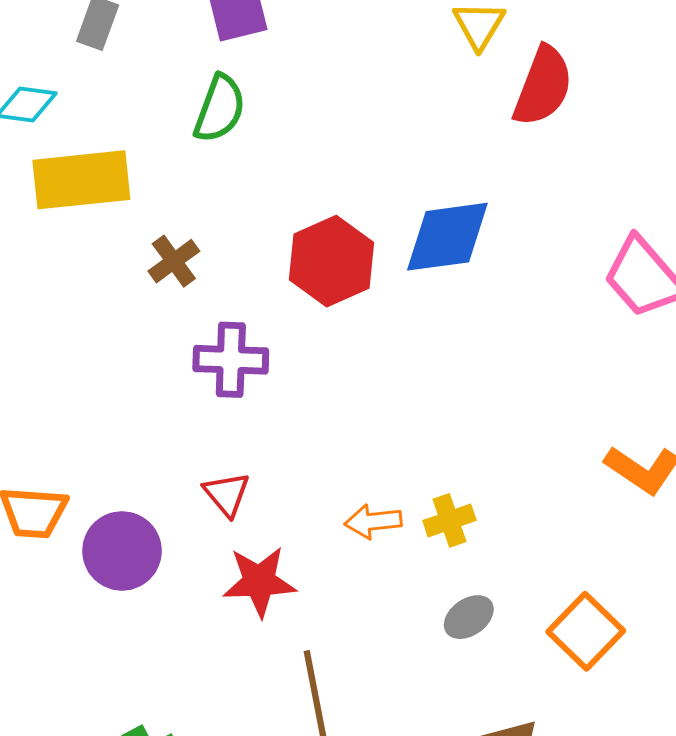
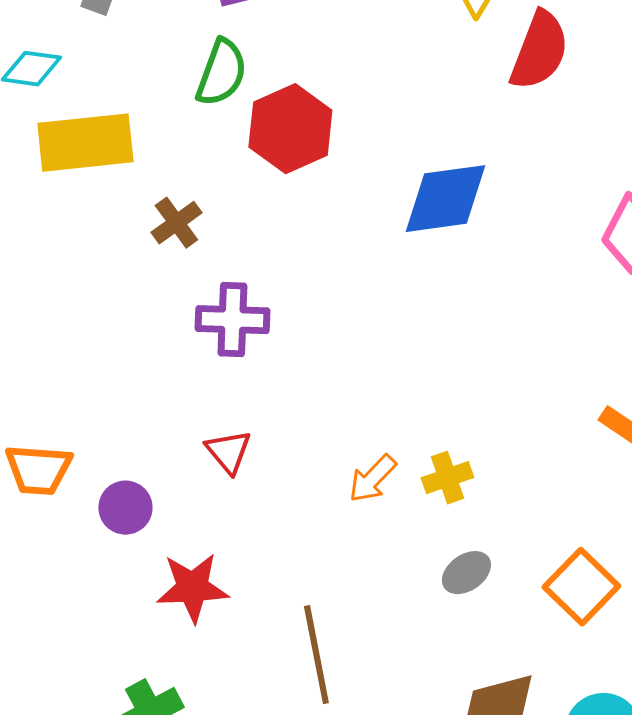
red hexagon: (331, 261) -> (290, 129), moved
orange arrow: (373, 521) -> (372, 479), turned -40
purple circle: (122, 551) -> (125, 508), size x0.7
red star: (259, 581) -> (192, 588), moved

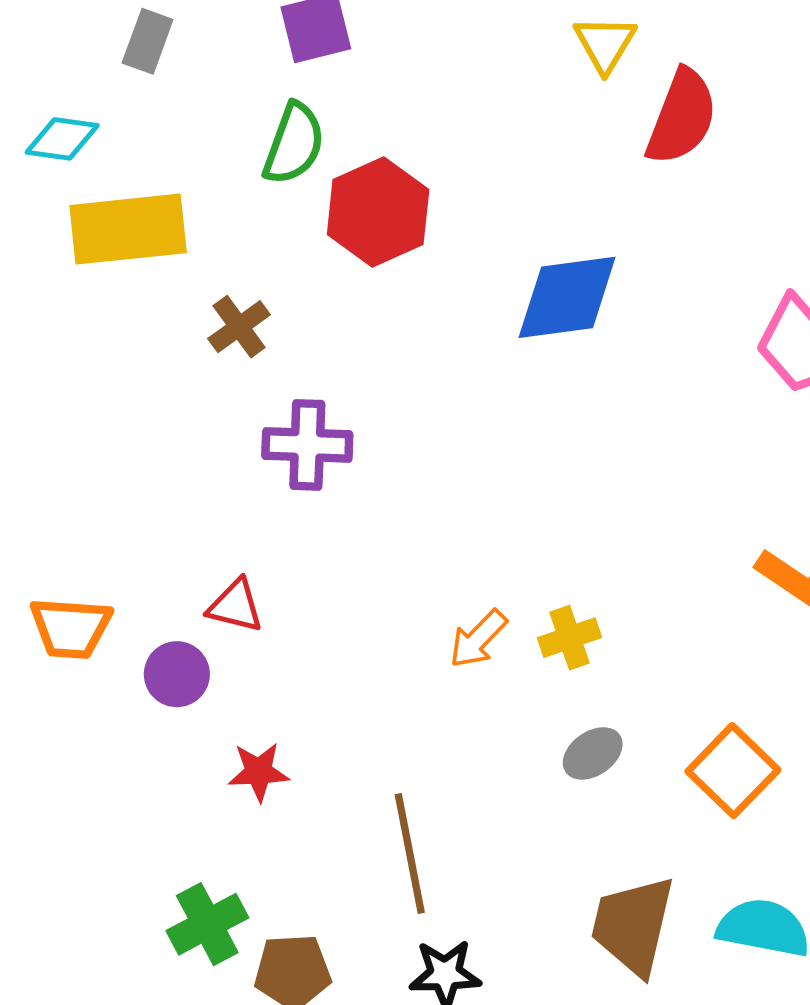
red triangle: (228, 452) -> (235, 606), moved, turned -36
red star: (192, 588) -> (259, 772), size x0.7

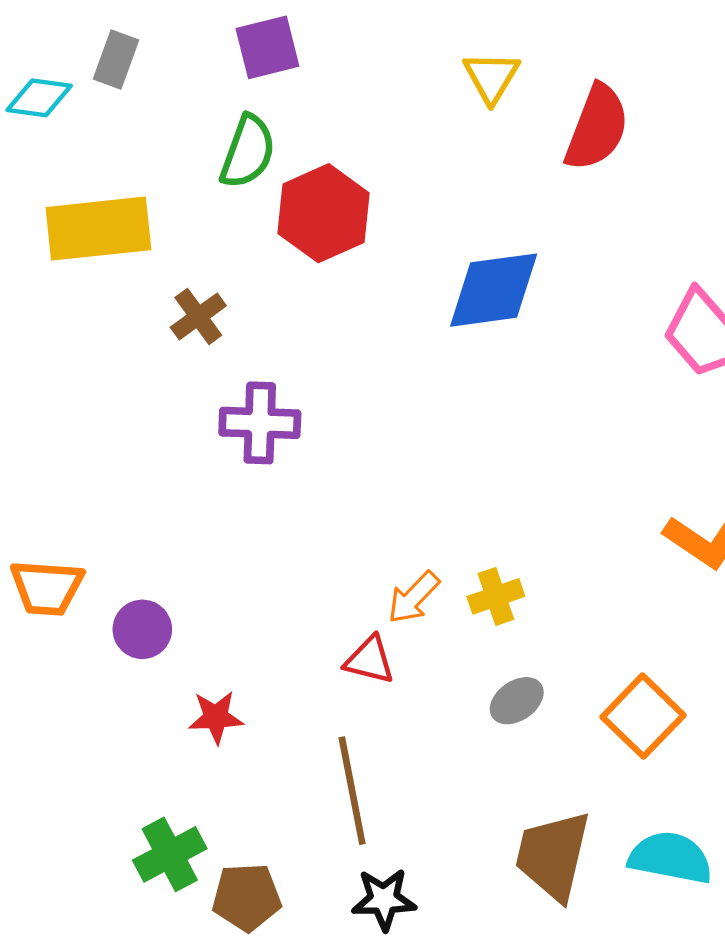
yellow triangle: (605, 44) -> (491, 77), moved
cyan diamond: (62, 139) -> (39, 98), moved
red triangle: (235, 606) -> (370, 660), moved

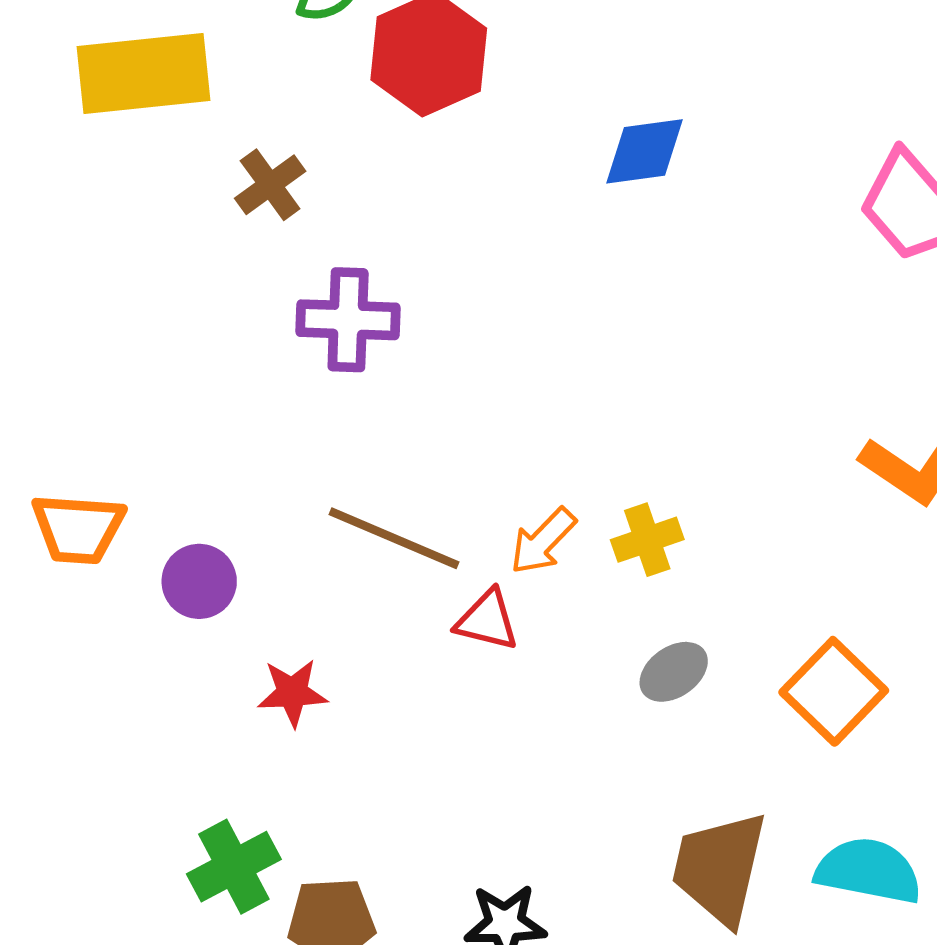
blue diamond: (494, 290) -> (644, 151), size x0.7
brown line: (352, 791) -> (394, 538), moved, turned -56

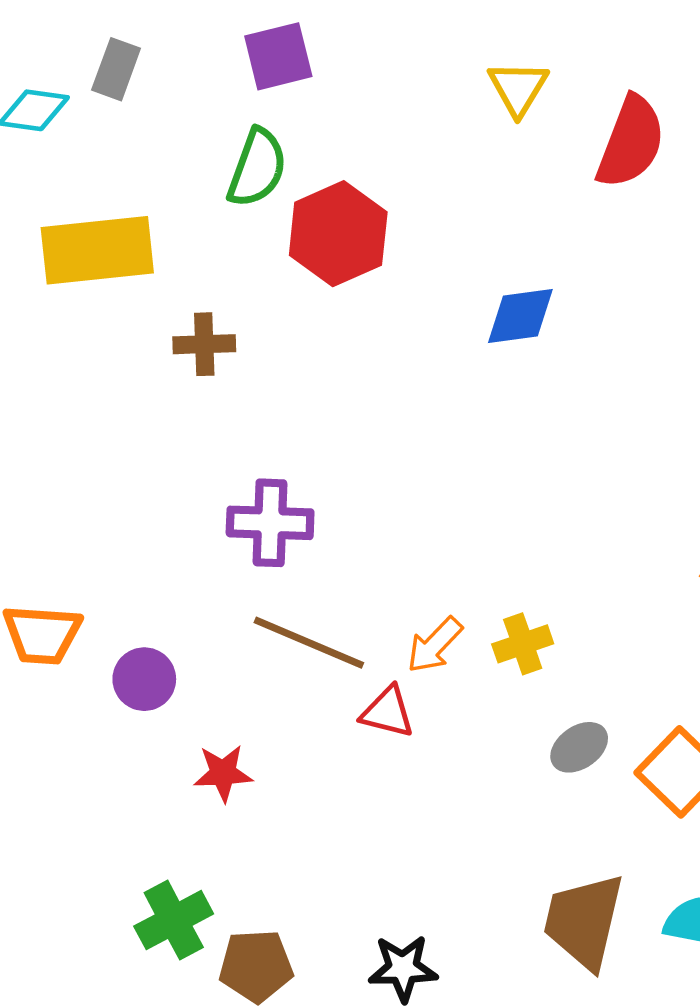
brown cross: (270, 185) -> (204, 344), turned 34
purple cross: (348, 320) -> (270, 523), moved
gray ellipse: (674, 672) -> (579, 747), moved

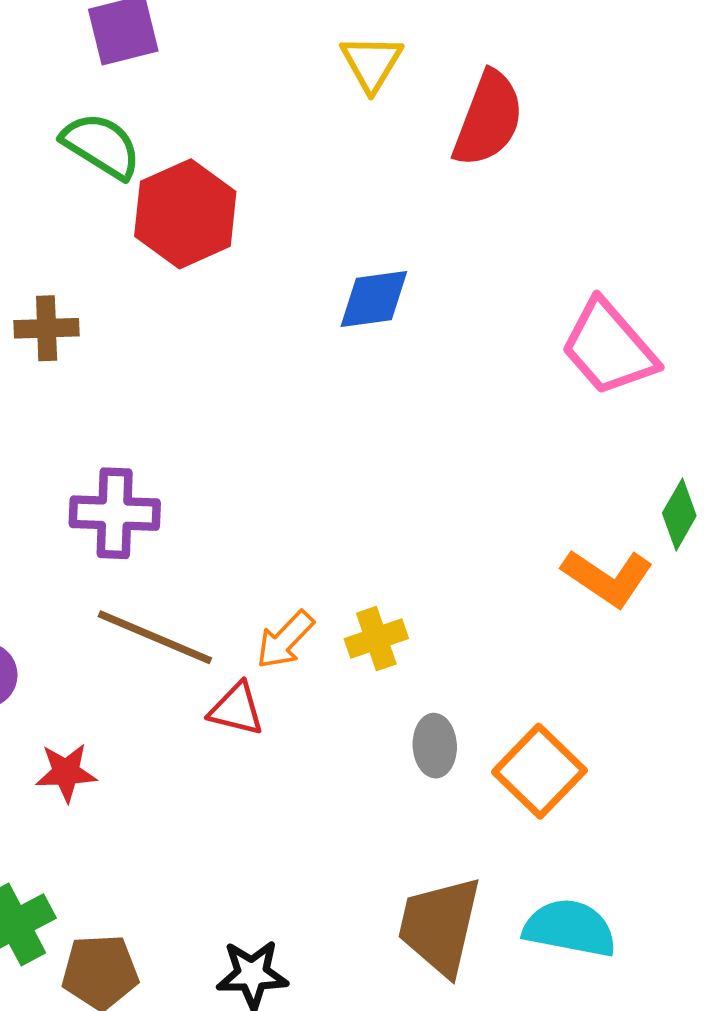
green semicircle: (257, 168) -> (101, 146), turned -78
gray ellipse: (579, 747) -> (435, 746), turned -58

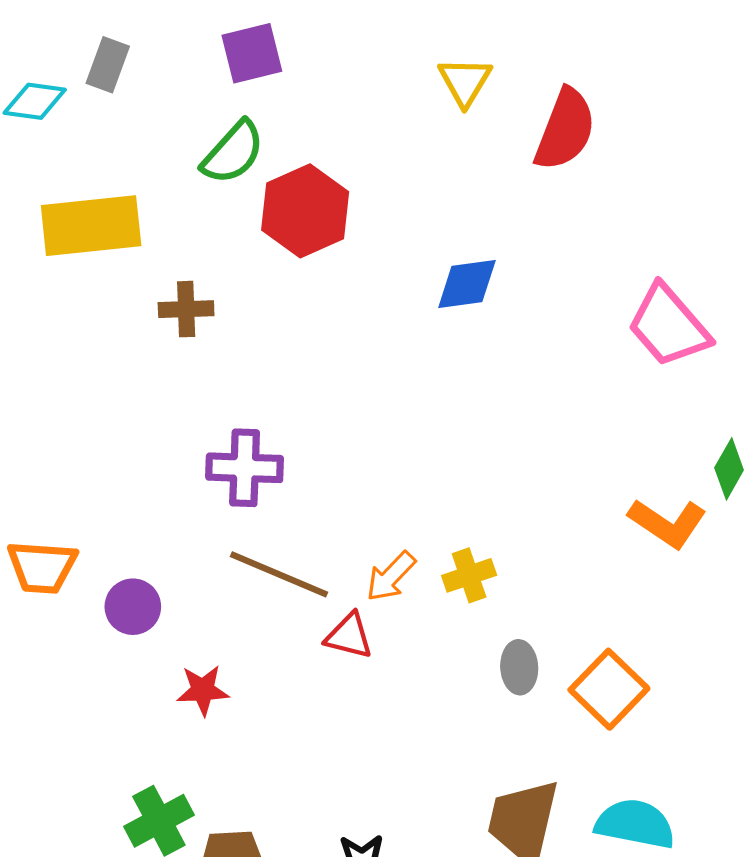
green semicircle: (101, 146) -> (233, 152), turned 100

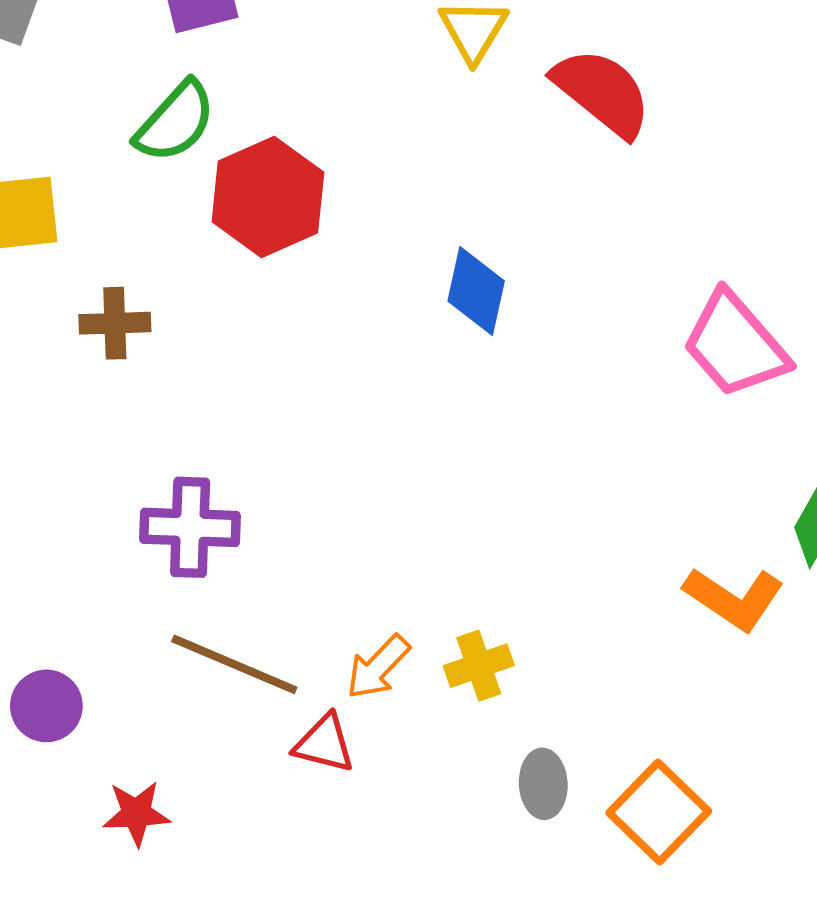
red semicircle: (565, 129) -> (602, 92), turned -72
blue diamond: (467, 284) -> (476, 291), turned -70

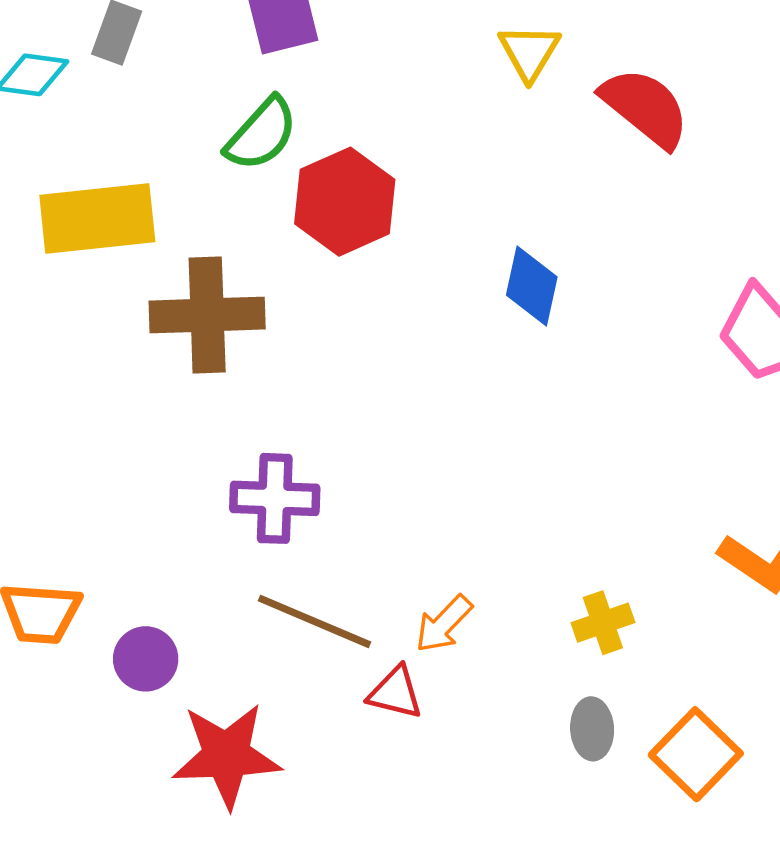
brown cross: (115, 323) -> (207, 315), size x1.8
yellow cross: (479, 666) -> (603, 623), moved
red star: (136, 813) -> (226, 755), size x1.8

